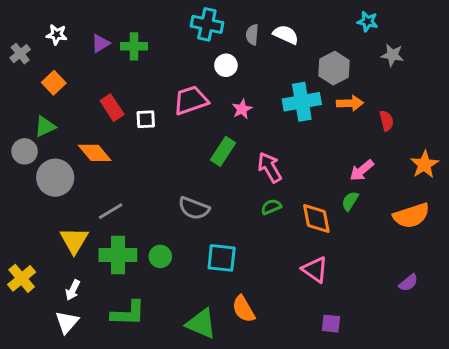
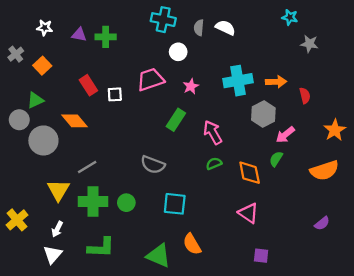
purple triangle: (100, 43) -> (79, 35), turned 42
gray cross: (20, 54) -> (16, 54), moved
gray hexagon: (334, 68) -> (263, 114), moved

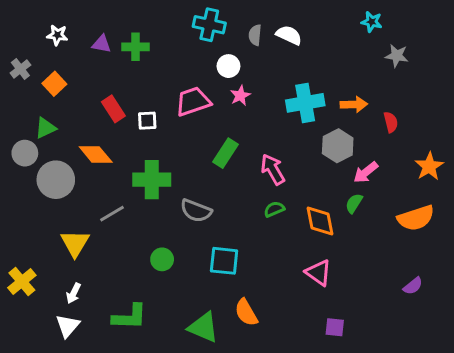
pink star: (191, 86) -> (240, 96), moved
green cross: (93, 201) -> (152, 180), moved

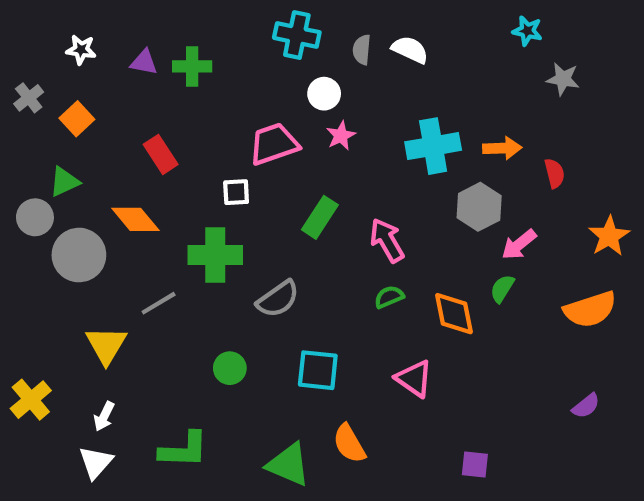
white square: (147, 121) -> (236, 192), moved
gray semicircle: (196, 211) -> (278, 299), turned -56
pink triangle: (318, 273) -> (414, 379), moved

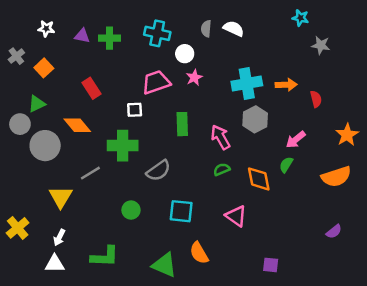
cyan cross: (297, 35) -> (157, 33), moved
gray hexagon: (479, 207) -> (255, 119), moved
green rectangle: (320, 217) -> (182, 124), turned -35
white triangle: (96, 462) -> (55, 264), turned 48

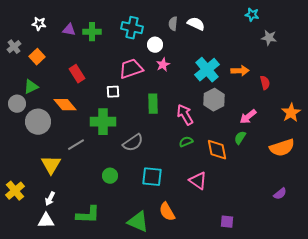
cyan cross: (247, 83) -> (207, 70), turned -30

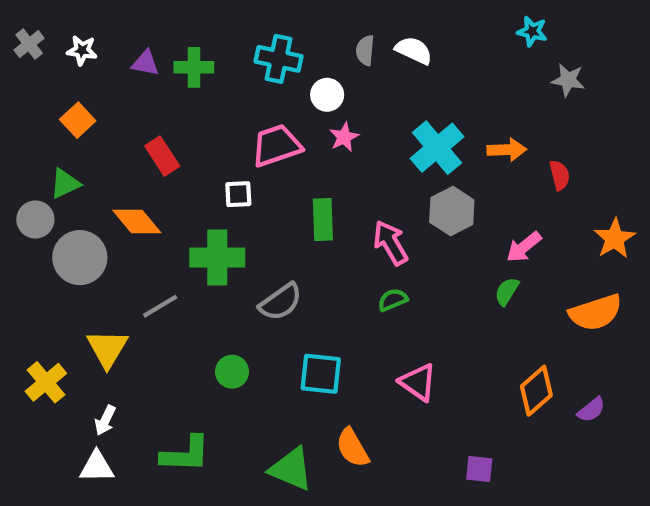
gray cross: (14, 47) -> (29, 44), moved
orange diamond: (217, 150) -> (536, 391), moved, turned 60
yellow cross: (15, 191) -> (46, 382), moved

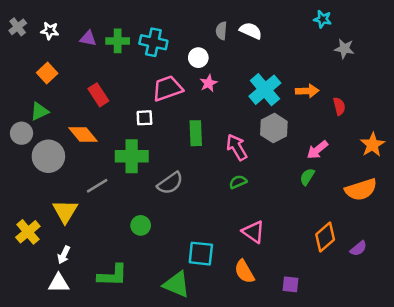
cyan cross: (278, 59) -> (153, 42), moved
cyan square: (321, 374) -> (201, 254), moved
orange semicircle: (352, 448) -> (244, 272), moved

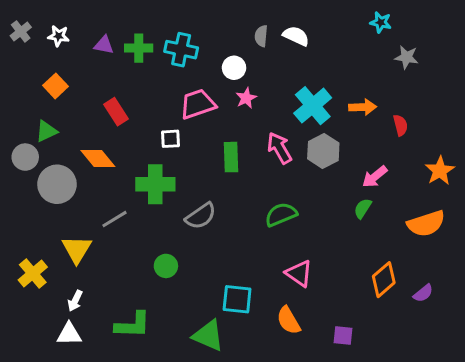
pink arrow: (237, 147) -> (279, 148), moved
green semicircle: (238, 182) -> (281, 215), size x1.5

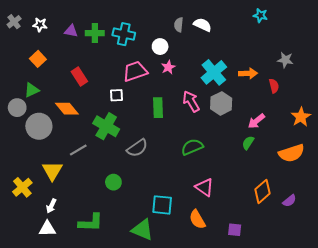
gray star: (406, 57) -> (285, 60), moved
green cross: (155, 184) -> (106, 126), turned 30

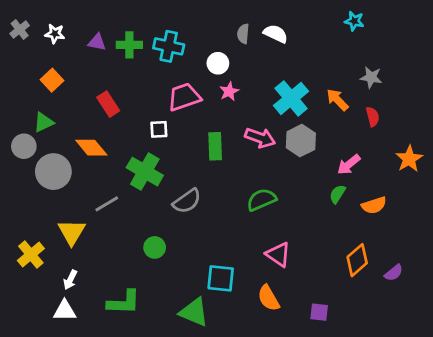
gray star: (285, 60) -> (371, 77), moved
orange arrow: (248, 73) -> (337, 100), turned -132
pink arrow: (191, 101) -> (260, 138), turned 140
orange semicircle: (292, 153) -> (374, 205), moved, size x0.7

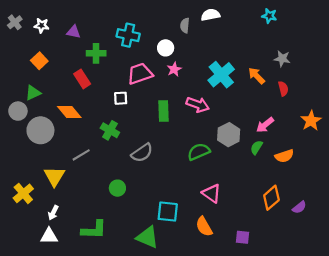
white semicircle: (276, 34) -> (210, 15), moved, turned -36
green cross: (129, 45) -> (96, 53), moved
gray hexagon: (301, 141) -> (229, 135), moved
green cross: (145, 172) -> (110, 130), size x0.7

